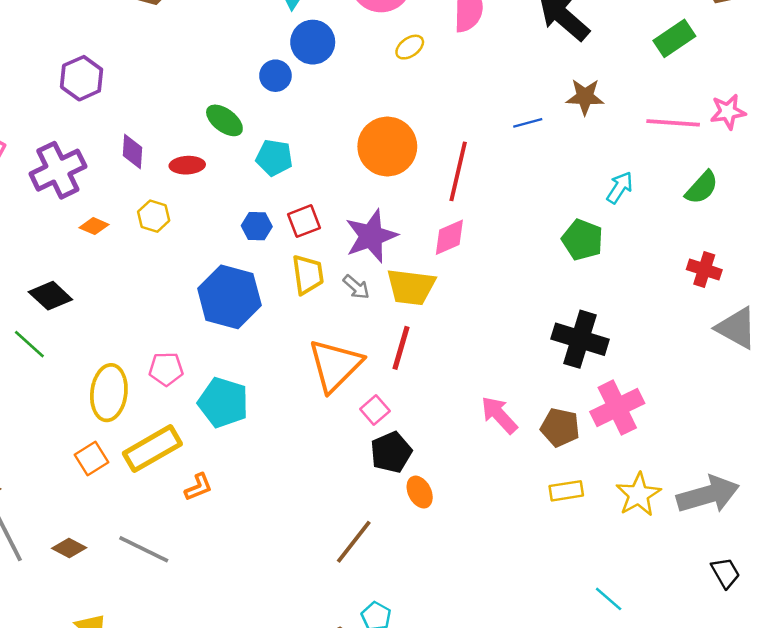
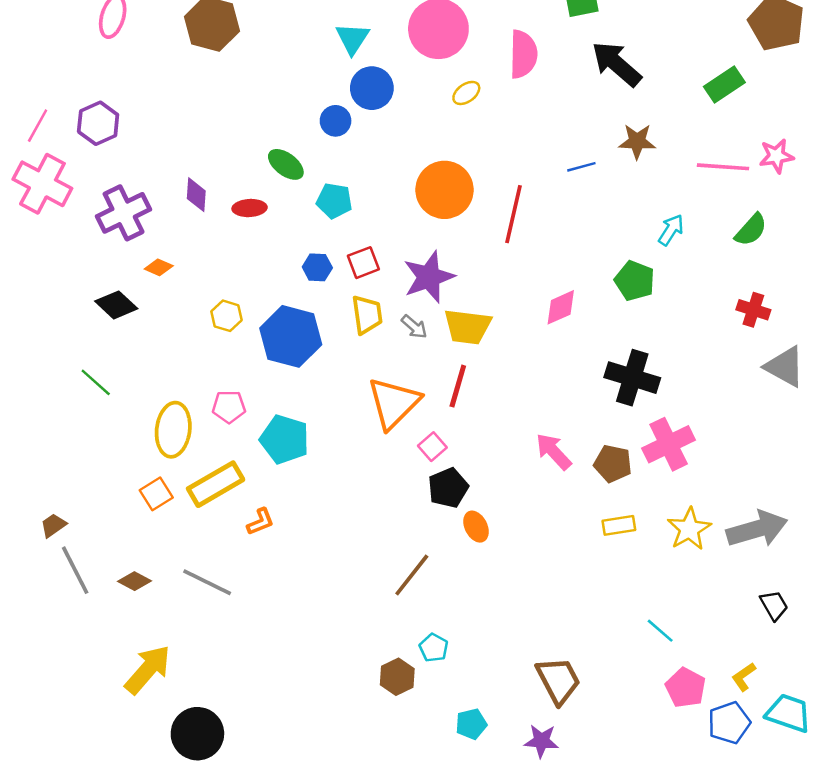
purple hexagon: (82, 78) -> (98, 123), moved
yellow hexagon: (154, 216) -> (226, 316), moved
pink diamond: (449, 237) -> (561, 307), moved
black diamond: (50, 296) -> (116, 305), moved

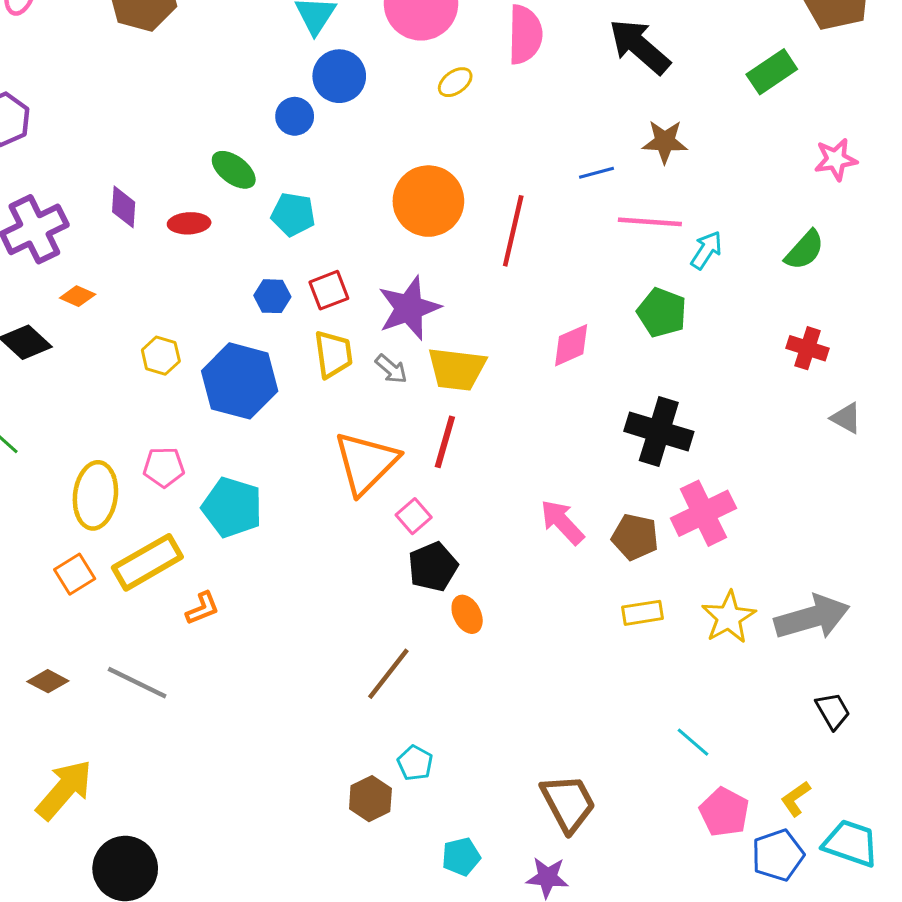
pink line: (723, 167) -> (650, 222), moved
gray triangle: (785, 367) -> (846, 418), size x0.6

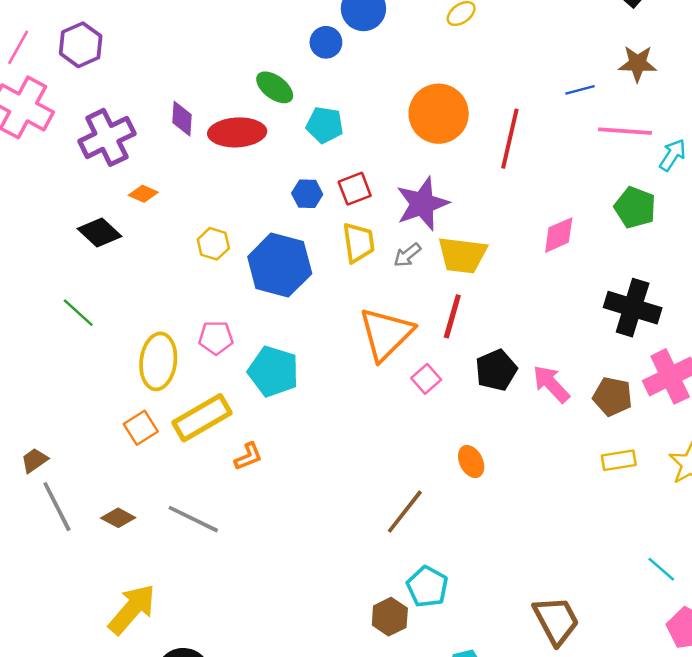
red ellipse: (189, 223) -> (237, 132), size x1.6
gray arrow: (391, 369) -> (407, 255), turned 100
black pentagon: (433, 567) -> (496, 370), moved
cyan pentagon: (415, 763) -> (427, 587), size x1.4

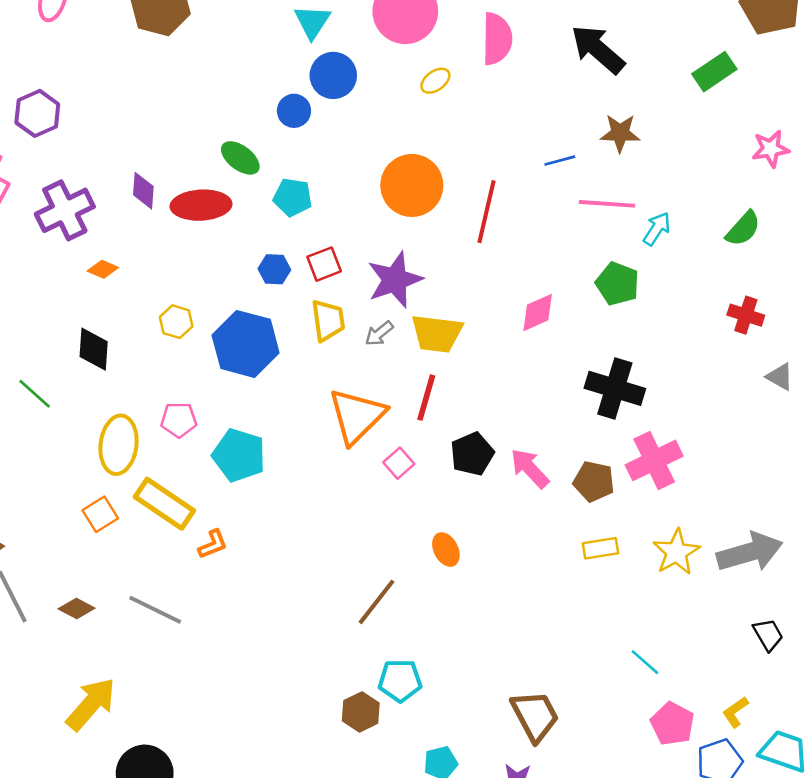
black diamond: (99, 233) -> (94, 349), moved, turned 51
yellow rectangle: (202, 418) -> (164, 504), turned 64
cyan pentagon: (427, 587) -> (400, 680), turned -30

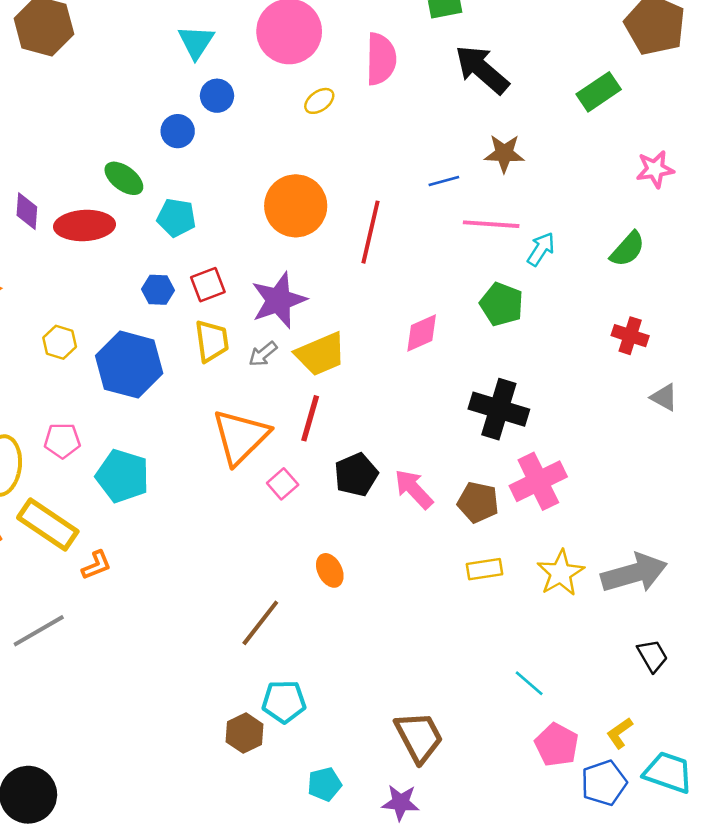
blue circle: (333, 75) -> (217, 96), size x0.7
yellow trapezoid: (437, 333) -> (321, 354), turned -30
gray line: (155, 610) -> (39, 631), turned -56

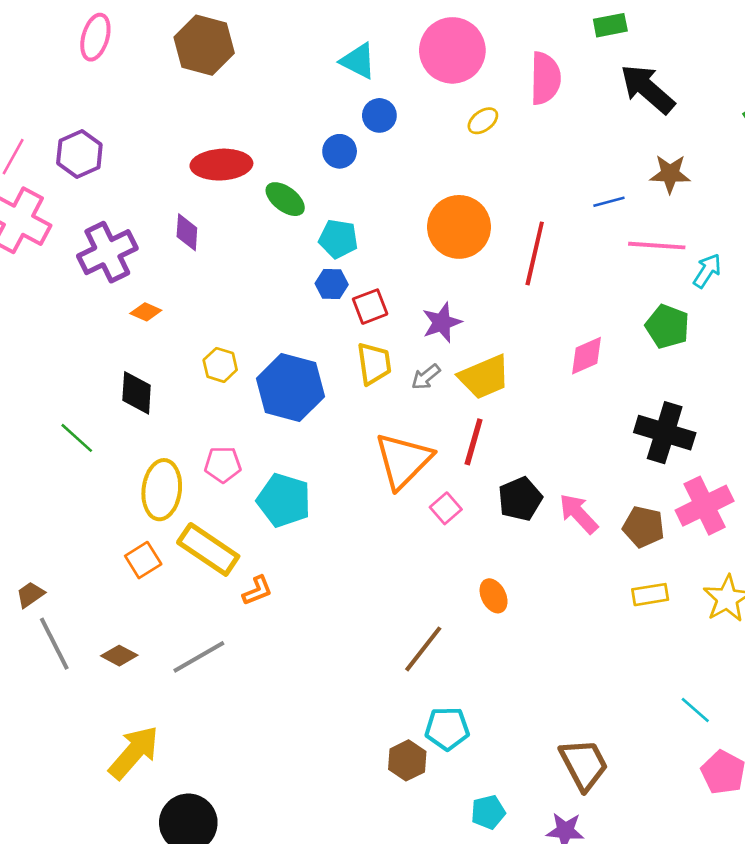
cyan triangle: (196, 42) -> (358, 61), turned -36
red ellipse: (85, 226) -> (221, 165), moved
blue hexagon: (158, 290) -> (332, 284), moved
purple star: (279, 300) -> (442, 322), size x0.7

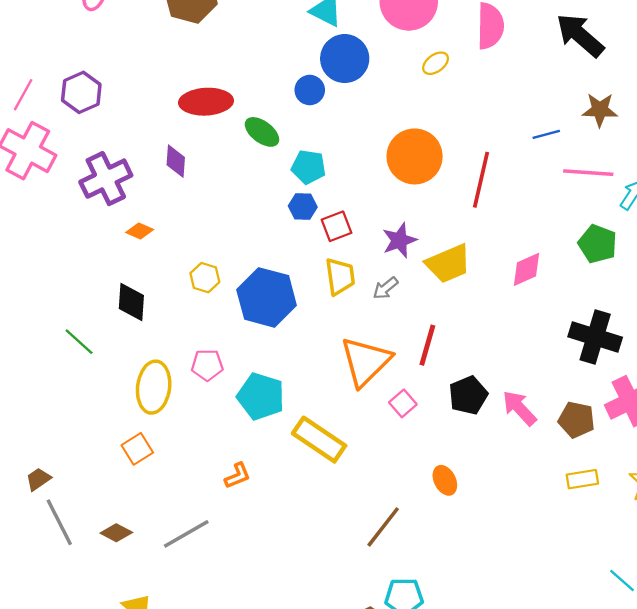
blue circle: (379, 115) -> (345, 59), size x1.6
yellow trapezoid: (484, 377) -> (448, 264), moved
yellow rectangle: (208, 549) -> (319, 440), moved

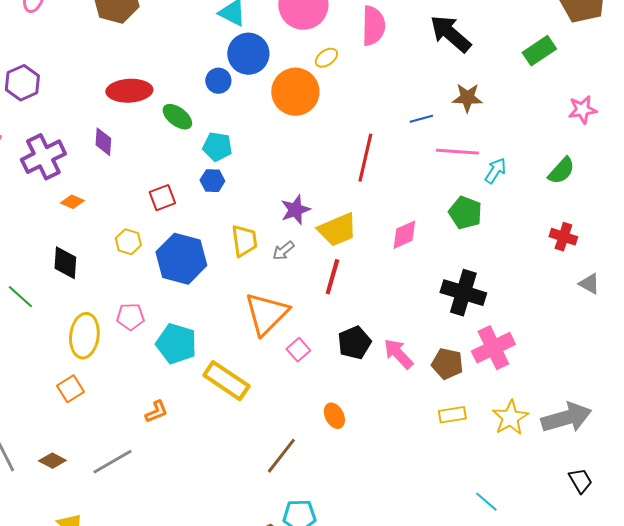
orange circle: (415, 156) -> (295, 92), moved
red square: (337, 226) -> (162, 198), moved
red line: (427, 345) -> (332, 277), moved

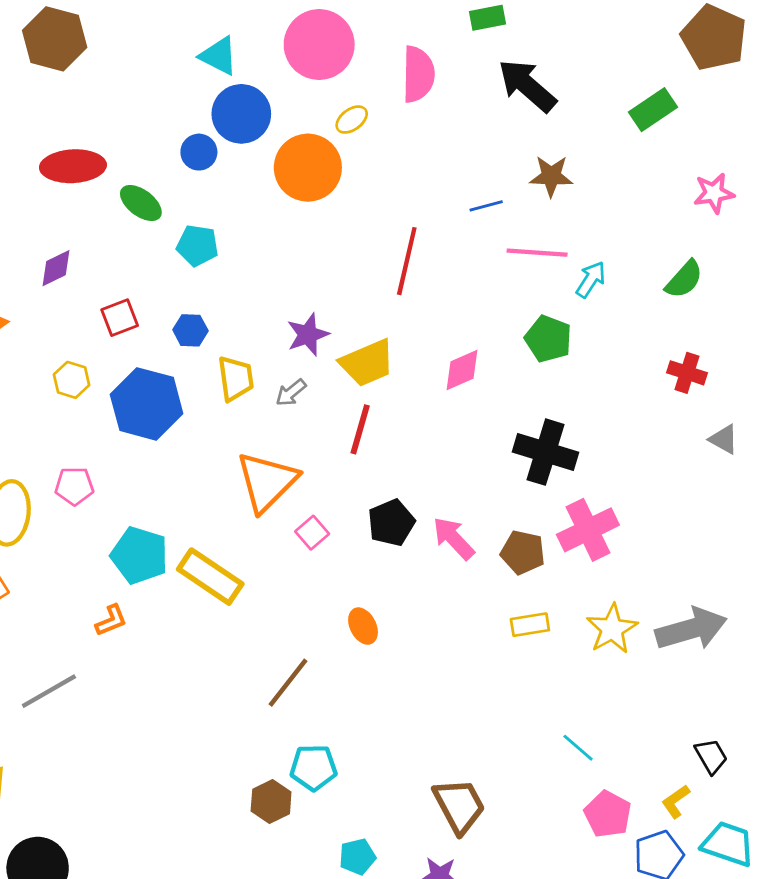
purple diamond: (103, 142) -> (56, 268), moved, turned 60
blue hexagon: (212, 181) -> (190, 330), moved
cyan pentagon: (176, 344) -> (139, 555), moved
black trapezoid: (580, 481) -> (711, 756), moved

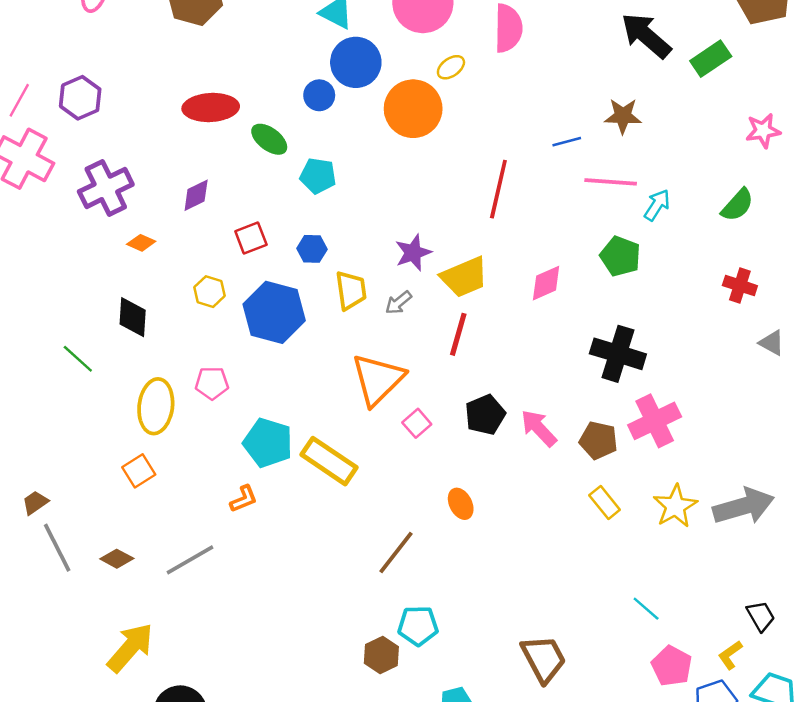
black arrow: (527, 86) -> (646, 36), moved
yellow rectangle: (530, 625) -> (605, 503), turned 60

